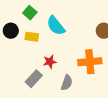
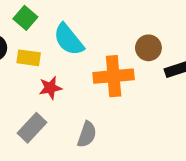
red star: (50, 62) -> (50, 88), moved
orange cross: (90, 62) -> (114, 76), moved

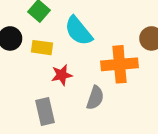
gray rectangle: (32, 128) -> (45, 111), turned -56
gray semicircle: (87, 134) -> (95, 98), moved

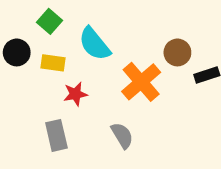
orange cross: (120, 64) -> (141, 82), turned -36
gray semicircle: (95, 98) -> (122, 135), moved, turned -50

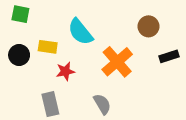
green square: (50, 21) -> (20, 14), moved, turned -30
black circle: (17, 52) -> (19, 55), moved
brown circle: (177, 52) -> (148, 26), moved

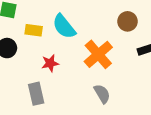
yellow rectangle: (48, 47) -> (34, 30), moved
gray semicircle: (102, 104) -> (102, 94), moved

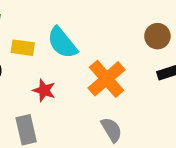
brown circle: (127, 21) -> (157, 36), moved
red star: (50, 63) -> (44, 90), turned 30

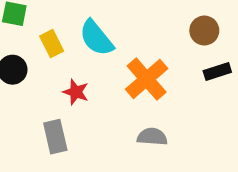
yellow rectangle: (23, 48) -> (52, 44), turned 55
gray semicircle: (111, 130) -> (152, 137), turned -55

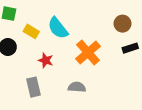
yellow rectangle: (52, 44) -> (31, 31), turned -32
gray semicircle: (152, 137) -> (77, 87), moved

